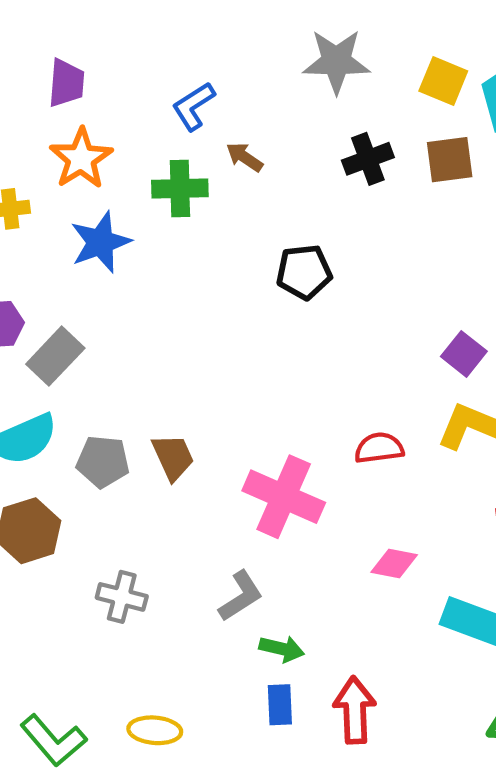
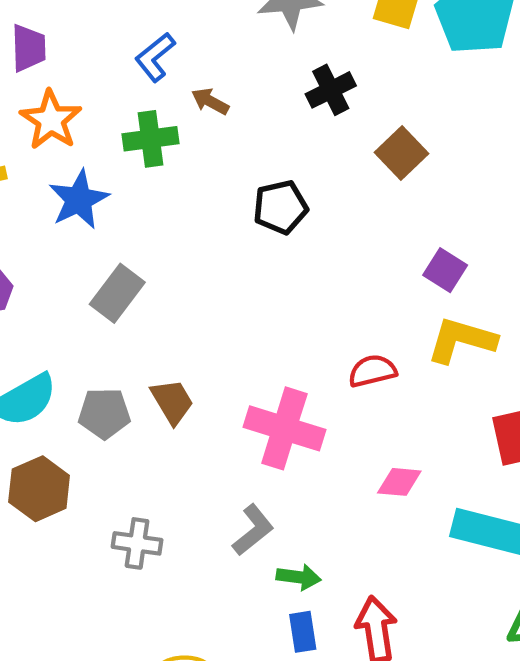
brown square: (450, 160) -> (402, 153), moved, turned -30
gray rectangle: (55, 356) -> (117, 293), moved

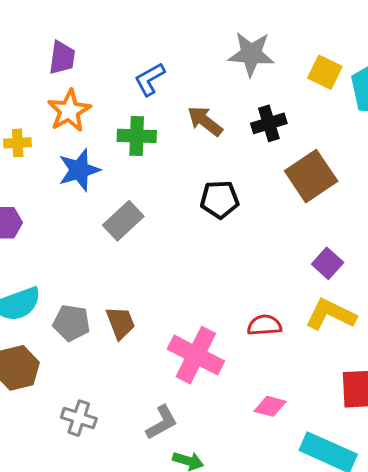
brown arrow: (210, 101) -> (205, 121), moved, size x1.4
brown square: (402, 153) -> (311, 176), size x1.4
gray rectangle: (117, 293) -> (123, 221), moved

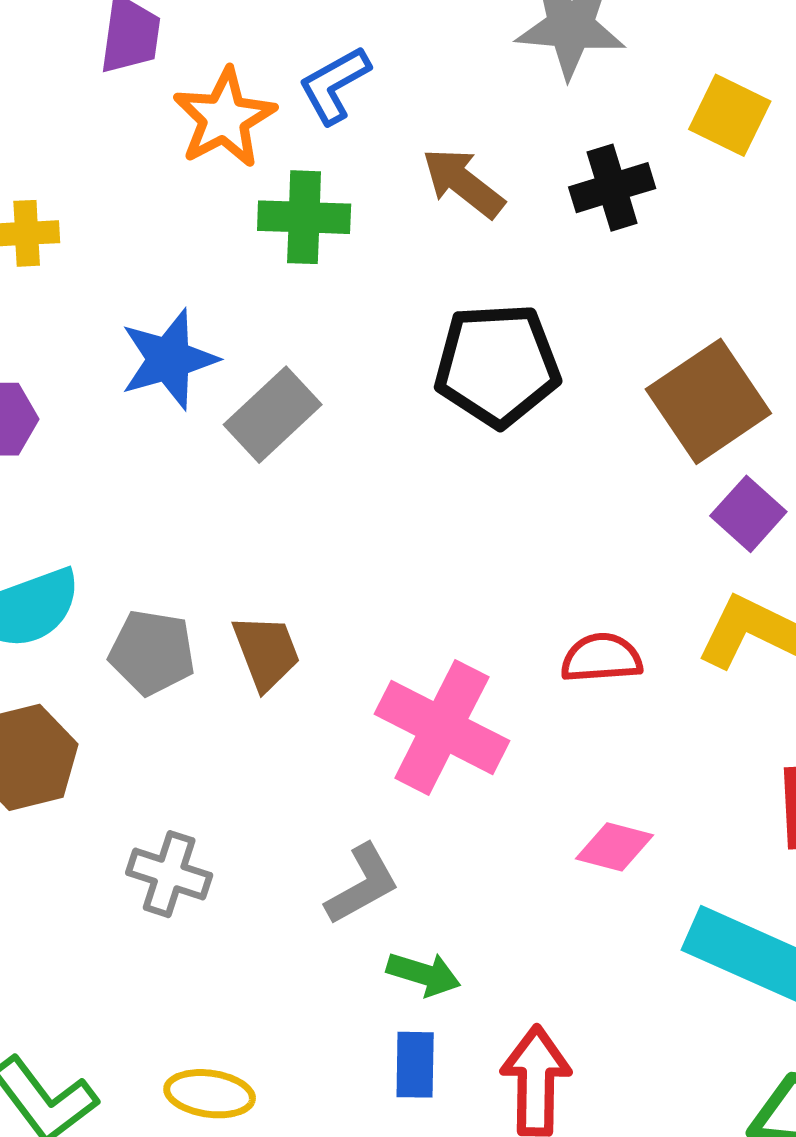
yellow square: (325, 72) -> (730, 115), moved
orange star: (69, 111) -> (224, 118), moved
blue star: (79, 170) -> (169, 359), moved
brown square: (311, 176) -> (708, 401), moved
black pentagon: (220, 199) -> (497, 365), size x1.4

